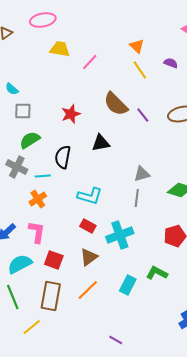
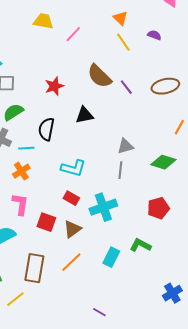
red square: (54, 260) -> (46, 222), moved

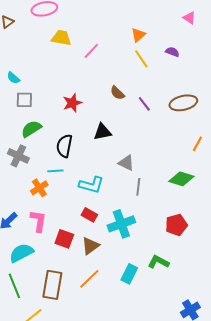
orange triangle: (120, 18) -> (138, 35), turned 35
brown semicircle: (99, 76) -> (117, 93), size x0.6
gray triangle: (125, 146) -> (126, 163), moved, turned 42
cyan line: (26, 148) -> (55, 171), moved

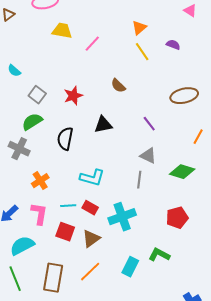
gray square: (24, 100) -> (37, 95), moved, turned 36
purple line: (144, 104) -> (149, 124), moved
gray triangle: (126, 163) -> (148, 156), moved
cyan line: (55, 171) -> (68, 206), moved

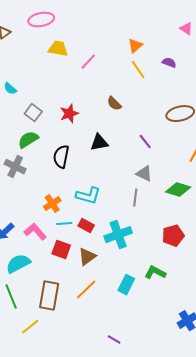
orange cross: (40, 181) -> (52, 204), moved
pink L-shape: (39, 214) -> (35, 232), turned -50

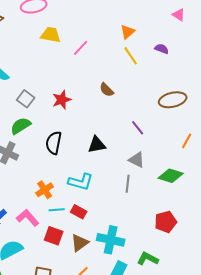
black triangle: (99, 143) -> (97, 145), moved
cyan cross: (118, 235) -> (111, 240), moved, turned 32

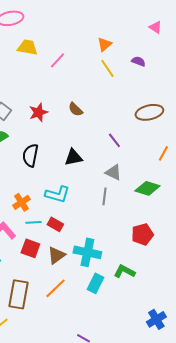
brown semicircle: (107, 90) -> (75, 109), moved

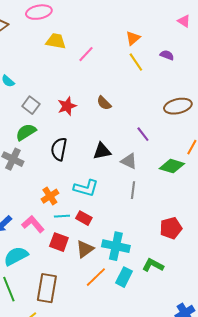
gray triangle: (113, 172) -> (129, 161), moved
green diamond: (147, 188) -> (172, 166), moved
orange line: (55, 288) -> (96, 277), moved

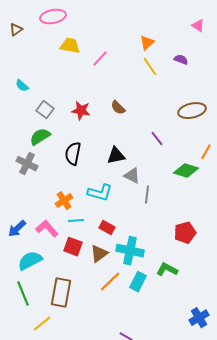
red star: (67, 106) -> (81, 111), turned 30
gray triangle: (129, 161) -> (132, 176), moved
red rectangle: (84, 218) -> (107, 228), moved

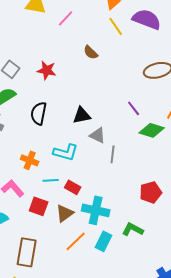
purple semicircle: (181, 60) -> (147, 19), size x2.0
brown semicircle: (118, 108) -> (91, 52), moved
purple line: (157, 139) -> (134, 108), moved
orange cross: (64, 201) -> (30, 160), turned -36
cyan line: (76, 221) -> (51, 180), moved

